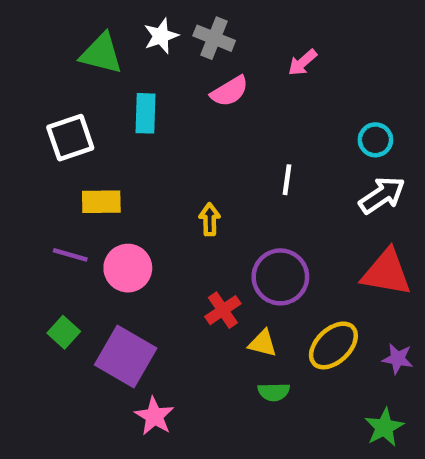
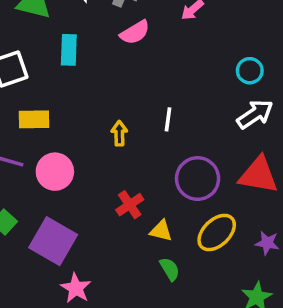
white line: (287, 180) -> (168, 119), moved
purple circle: (280, 277) -> (198, 179), moved
green semicircle: (274, 392) -> (170, 269), turned -120

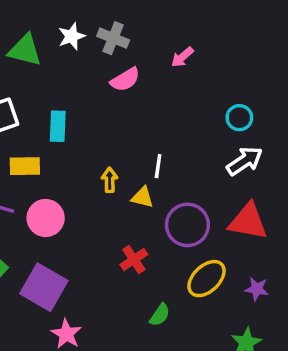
cyan rectangle: (69, 50) -> (58, 126), moved
red cross: (130, 205) -> (134, 260), moved
yellow triangle: (161, 231) -> (142, 197), moved
green semicircle: (170, 269) -> (160, 315), turned 65

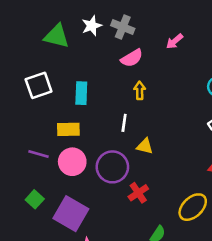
yellow rectangle: (25, 166) -> (68, 129), moved
white line: (158, 166) -> (124, 123), moved
yellow arrow: (110, 180) -> (140, 90), moved
purple circle: (187, 225) -> (112, 167), moved

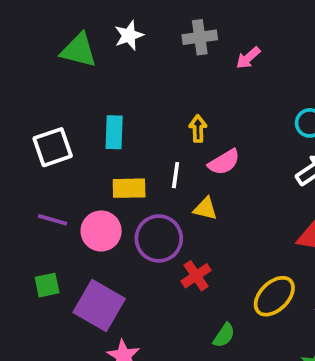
gray cross: (123, 27) -> (200, 37), moved, turned -30
pink semicircle: (132, 58) -> (224, 162), moved
white square: (39, 85) -> (53, 147), moved
yellow rectangle: (68, 129) -> (129, 188), moved
green square: (35, 199) -> (47, 285), turned 36

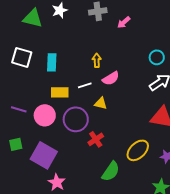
white square: (53, 147) -> (22, 57), moved, turned 35
white line: (176, 175) -> (85, 85), turned 64
green semicircle: (224, 335) -> (111, 171), size x1.5

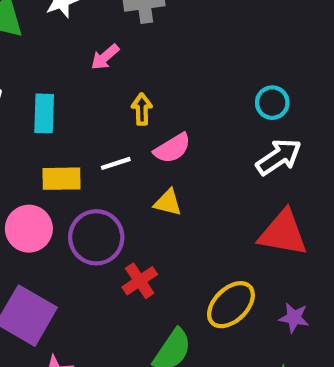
pink arrow: (124, 22) -> (105, 57), moved
yellow triangle: (101, 103) -> (168, 203), moved

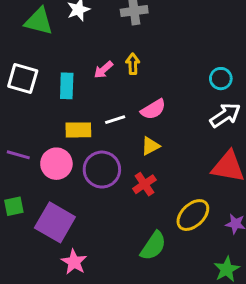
pink arrow: (105, 57) -> (103, 70), moved
yellow arrow: (142, 109) -> (133, 64), moved
yellow triangle: (168, 203) -> (150, 146), turned -42
red cross: (140, 281) -> (144, 184), moved

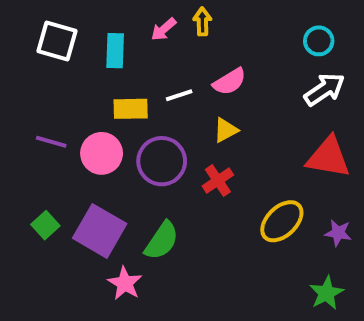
green square: (14, 206) -> (45, 225), moved, turned -30
green semicircle: (153, 246) -> (162, 241), moved

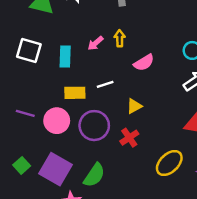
pink semicircle: (230, 82) -> (144, 63), moved

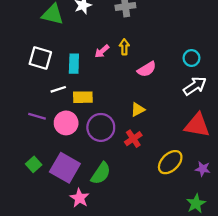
white line: (105, 84) -> (58, 89), moved

